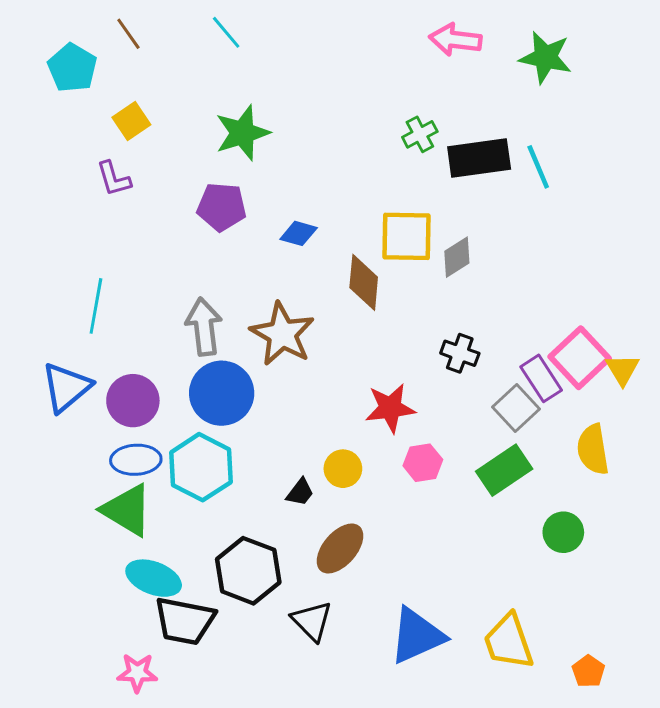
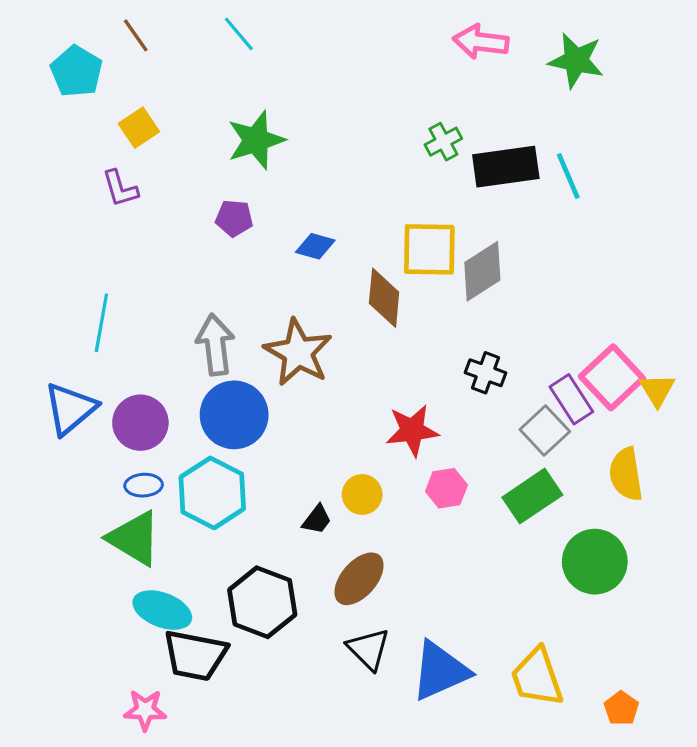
purple pentagon: (222, 207) -> (234, 218), size x0.7
gray diamond: (457, 257) -> (482, 271), size x1.4
blue ellipse: (136, 460) -> (144, 485), size x0.7
green circle: (563, 532) -> (595, 562), size x1.5
black triangle: (312, 621) -> (368, 649), moved

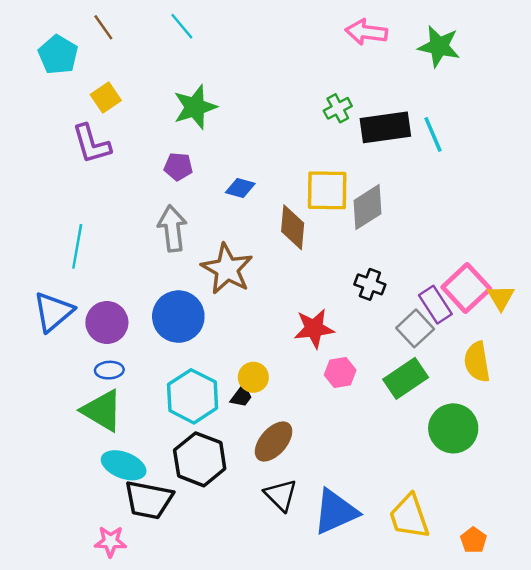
purple L-shape: (120, 188) -> (91, 144), size x1.4
gray arrow: (215, 345) -> (172, 228), moved
cyan hexagon: (212, 493) -> (193, 396), moved
yellow circle: (362, 495) -> (253, 377), moved

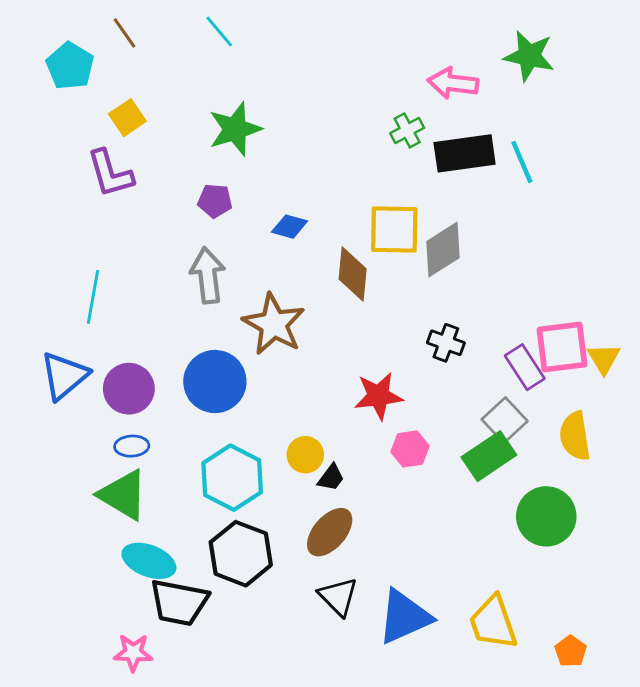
pink arrow: (366, 32) -> (453, 83), moved
pink square: (466, 288) -> (562, 347), turned 36
gray square: (415, 328) -> (505, 420), moved
black trapezoid: (241, 396) -> (331, 478), moved

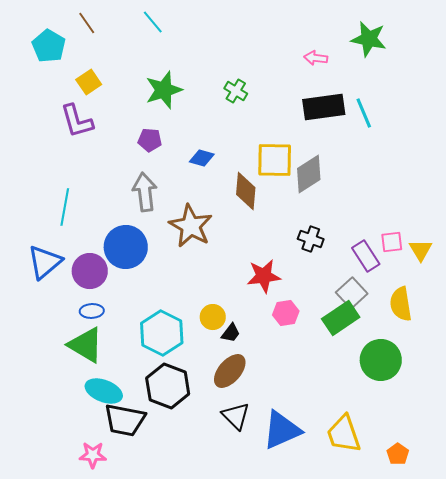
pink arrow: (453, 83) -> (316, 58), size x0.7
green cross: (407, 130) -> (236, 91), moved, turned -30
pink square: (562, 347) -> (392, 242), size x0.6
blue circle: (215, 382) -> (126, 247), moved

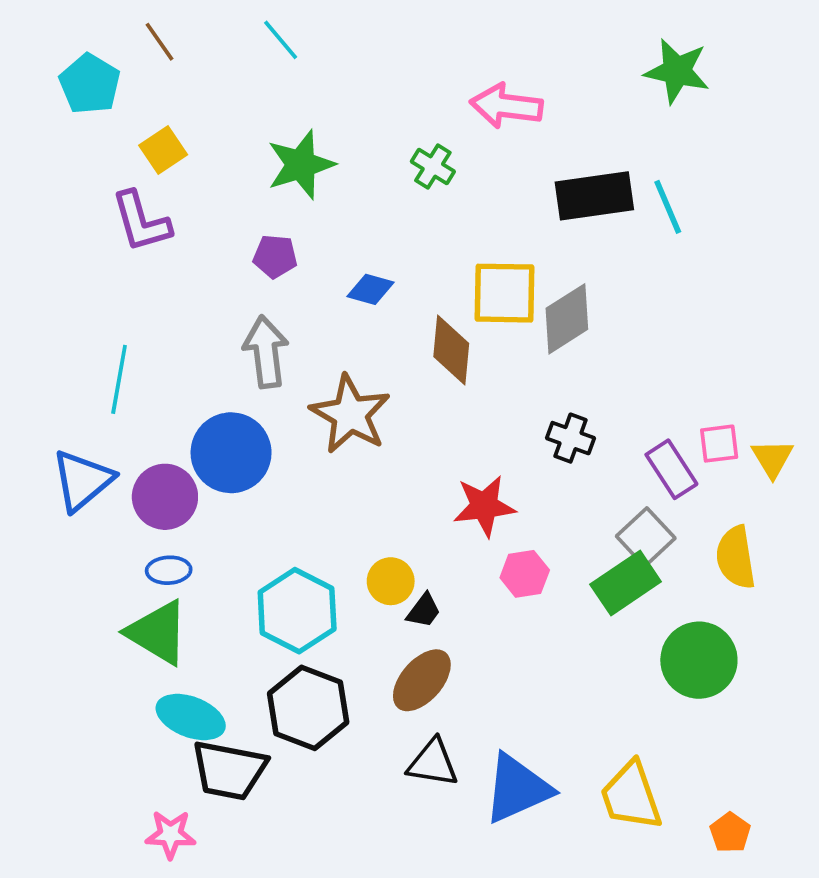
pink arrow: (316, 58) -> (506, 106), moved, size x1.6
black triangle: (236, 416) -> (433, 763), turned -36

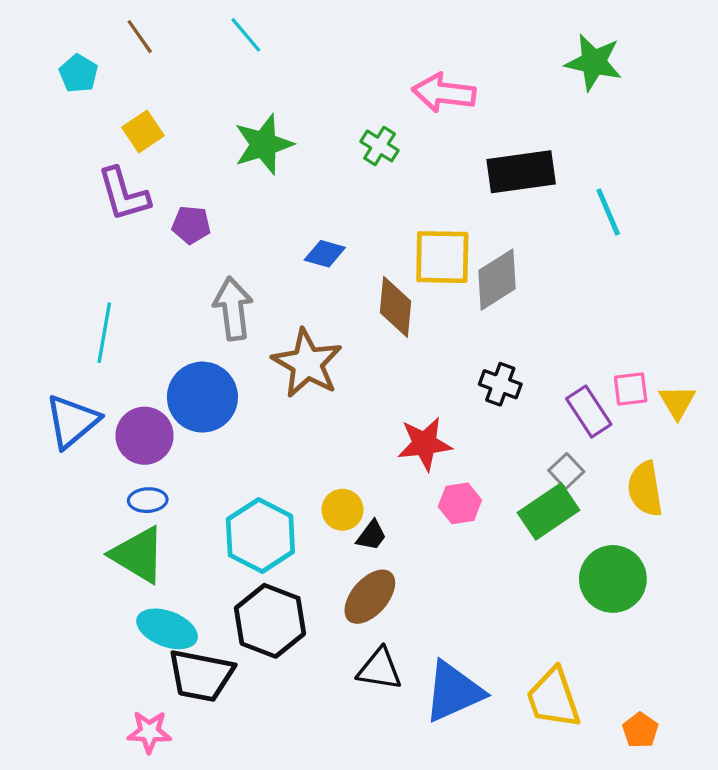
cyan pentagon: (90, 84) -> (79, 74), size x0.7
cyan line: (668, 207) -> (608, 212), moved
purple pentagon: (275, 256) -> (191, 225), moved
gray square: (646, 537) -> (566, 471), size x0.7

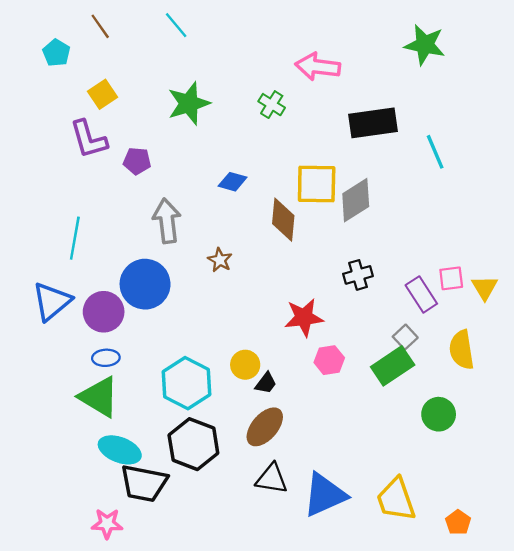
brown star: (307, 363) -> (220, 260), size x0.5
black cross: (500, 384) -> (358, 275), turned -36
green circle: (613, 579) -> (439, 414), size x0.7

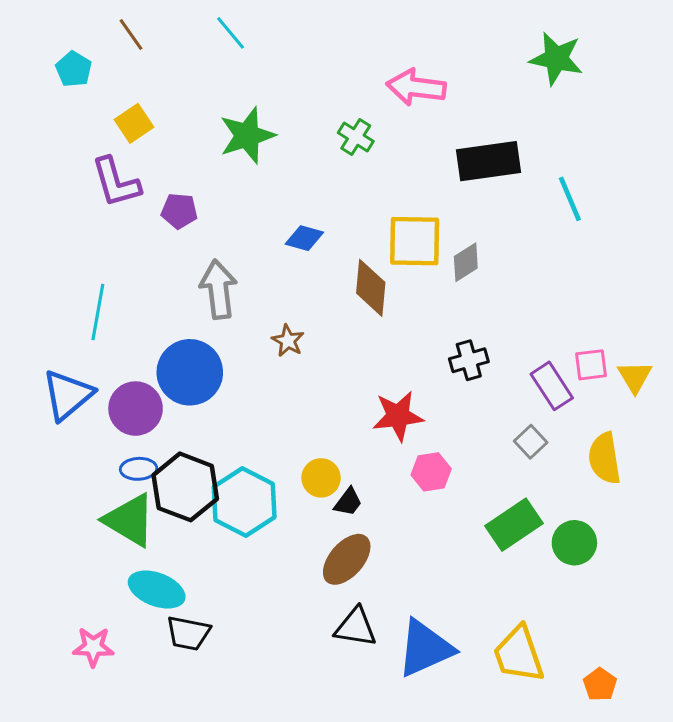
gray diamond: (356, 200) -> (466, 262), size x0.7
green rectangle: (393, 366) -> (514, 525), moved
black hexagon: (193, 444) -> (185, 487), moved
black trapezoid: (144, 483) -> (188, 633), size x0.7
pink star: (107, 524) -> (93, 647), moved

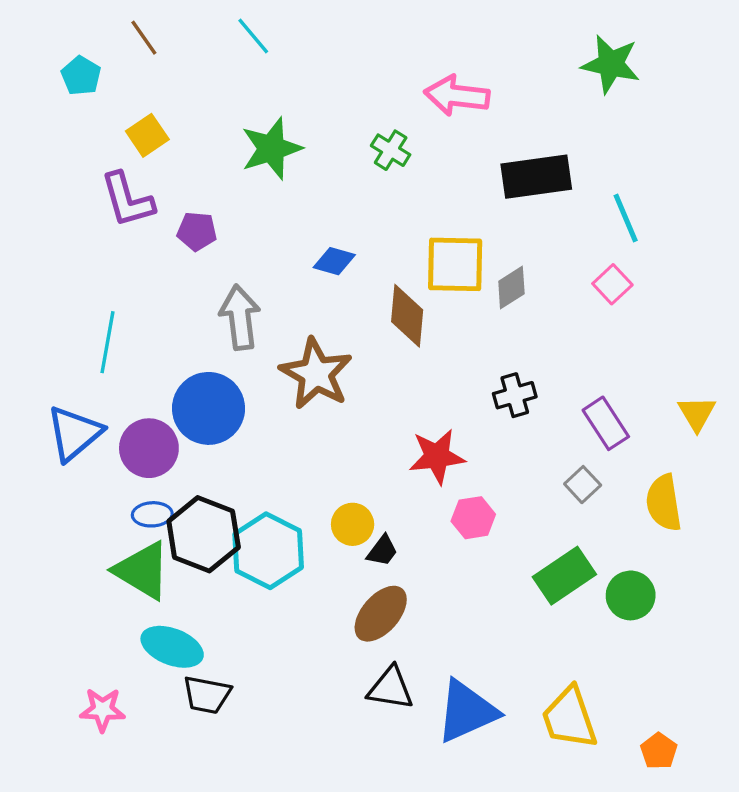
brown star: (288, 341) -> (316, 374), size x2.0
pink square: (591, 365) -> (612, 284), moved, turned -36

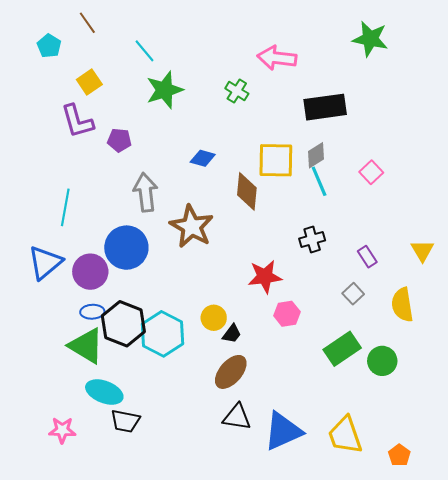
cyan line: (253, 36) -> (144, 51), moved
cyan line: (626, 218) -> (319, 181), moved
gray diamond: (511, 288) -> (316, 155), moved
purple rectangle: (606, 423) -> (367, 257), size x0.7

